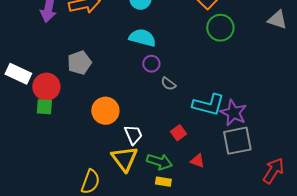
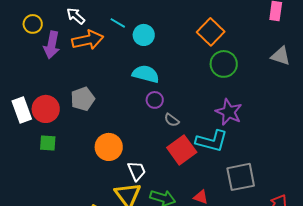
white rectangle: (18, 74) -> (22, 110), turned 45
red circle: (46, 87) -> (46, 109), moved
purple star: (233, 113) -> (229, 112), moved
red square: (178, 133) -> (182, 150), moved, size x1.8

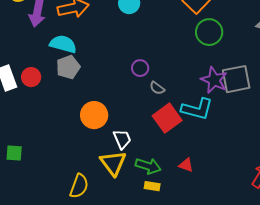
cyan semicircle: (146, 74) -> (63, 44), moved
red circle: (46, 109) -> (31, 77), size x0.7
green square: (48, 143) -> (14, 153), moved
gray square: (241, 177) -> (236, 79), moved

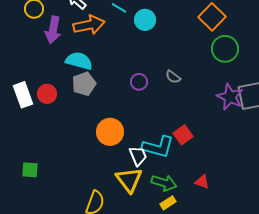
purple circle: (140, 68) -> (139, 82), moved
gray semicircle: (157, 88) -> (173, 77), moved
cyan L-shape: (197, 109) -> (158, 147), moved
red square: (167, 118) -> (183, 135), size x0.7
yellow rectangle: (152, 186) -> (168, 203), turned -42

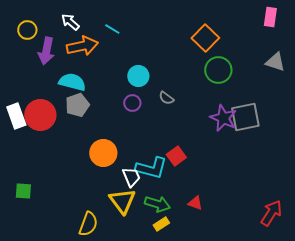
cyan circle: (145, 20) -> (138, 76), moved
red circle: (47, 94) -> (40, 115), size x1.6

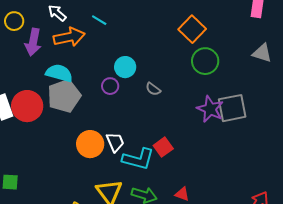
purple circle: (132, 103) -> (110, 86), moved
gray pentagon: (77, 105) -> (64, 96), size x1.4
white trapezoid: (131, 177) -> (115, 142), moved

